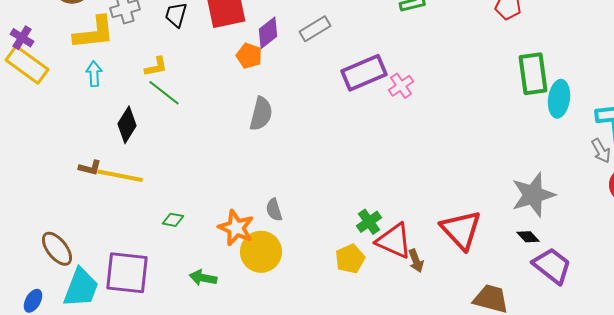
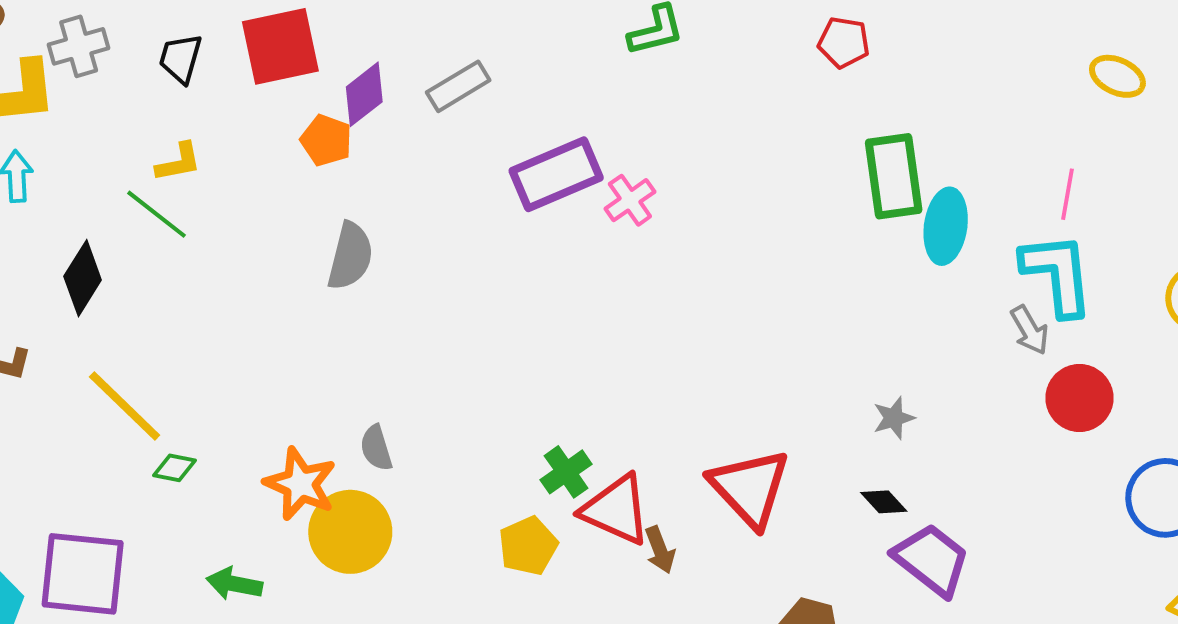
yellow L-shape: (156, 67) -> (178, 162), moved
yellow line: (120, 176) -> (125, 406), moved, turned 33
gray star: (533, 195) -> (894, 418), size x0.5

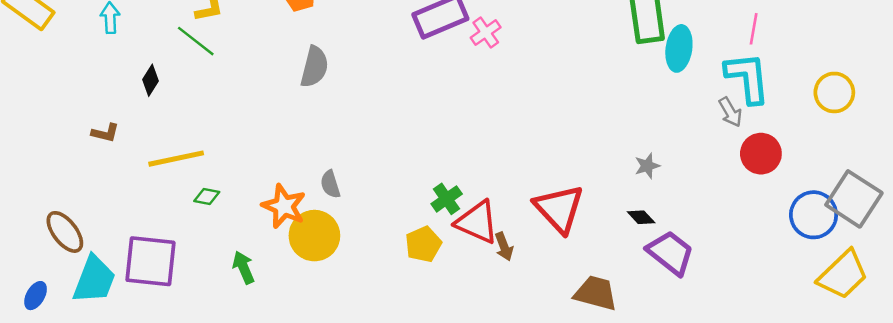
black diamond: (83, 278) -> (150, 80), size x0.7
yellow line: (125, 406) -> (176, 159), turned -56
green arrow: (234, 584) -> (243, 267), turned 56

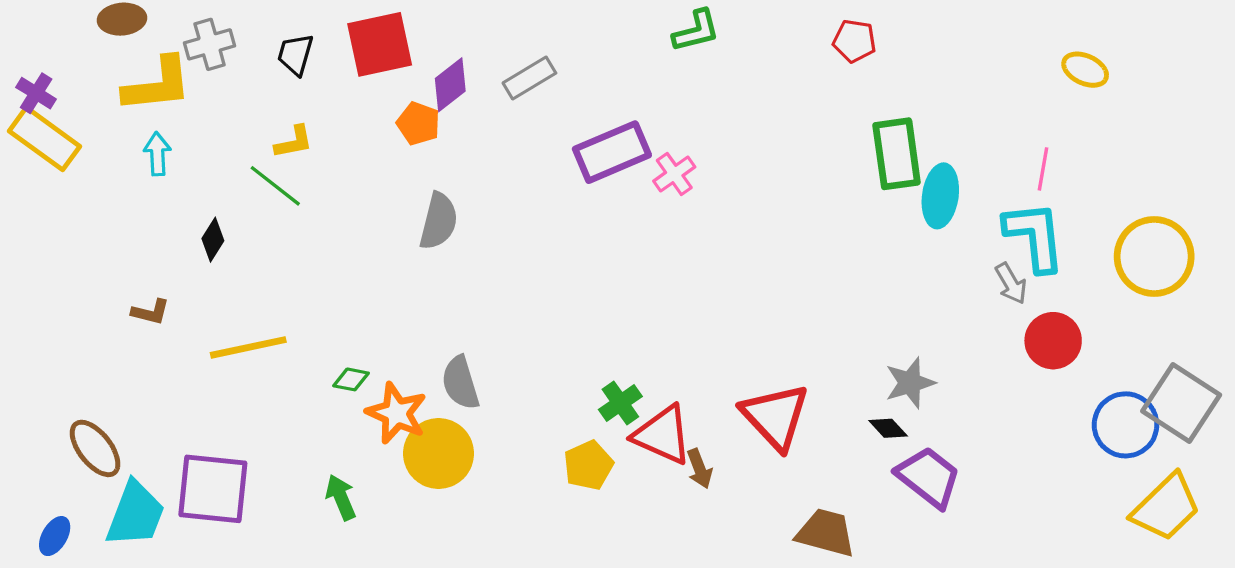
yellow circle: (834, 92) -> (1154, 257), size x1.4
gray star: (647, 166) -> (910, 383), moved, size x1.4
gray semicircle: (330, 184) -> (460, 383), size x1.4
green diamond: (207, 196) -> (351, 379), moved

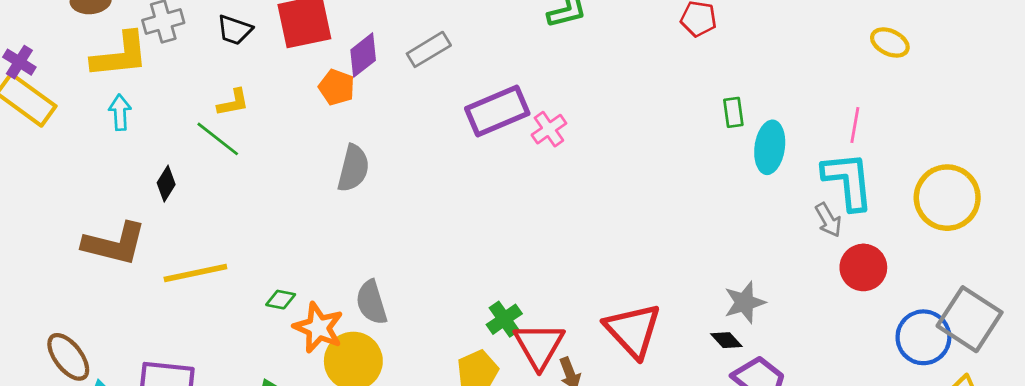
black trapezoid: (295, 54) -> (235, 30), turned -87
green rectangle: (897, 154) -> (733, 112), size x0.5
brown L-shape: (151, 312) -> (114, 244), size x2.0
red triangle: (662, 435) -> (539, 346), turned 36

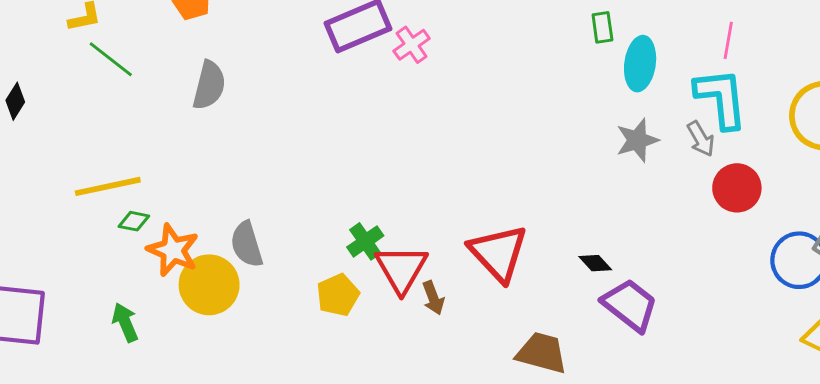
green line: (218, 139) -> (111, 59), moved
yellow line: (195, 273) -> (108, 186), moved
gray semicircle: (371, 302) -> (247, 244), moved
gray star: (745, 302) -> (637, 140), moved

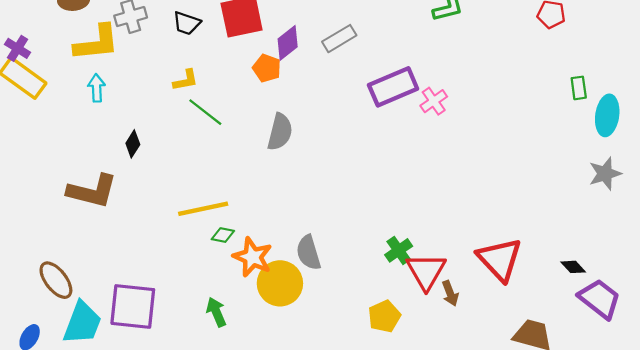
yellow pentagon: (338, 295) -> (384, 316), moved

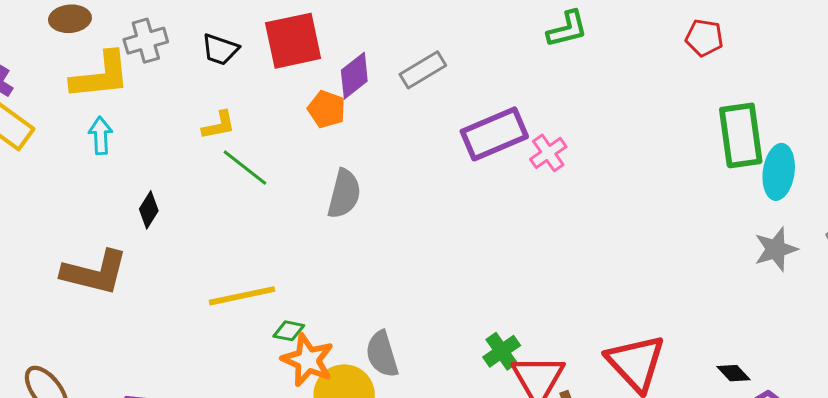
green rectangle: (579, 88) -> (741, 135), size x2.0
green diamond: (223, 235) -> (289, 331), moved

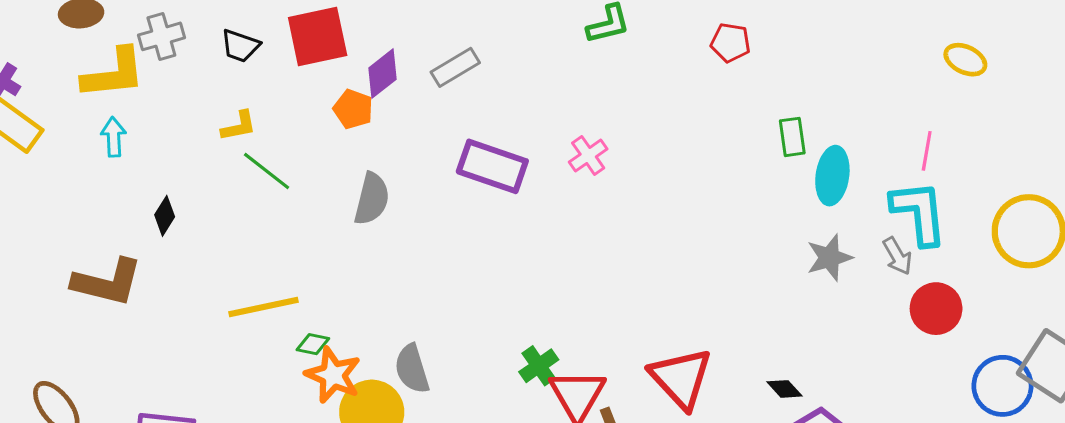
red pentagon: (704, 38) -> (730, 43), moved
purple rectangle: (494, 134) -> (492, 166), moved, turned 42
green rectangle: (741, 135) -> (792, 137), size x0.6

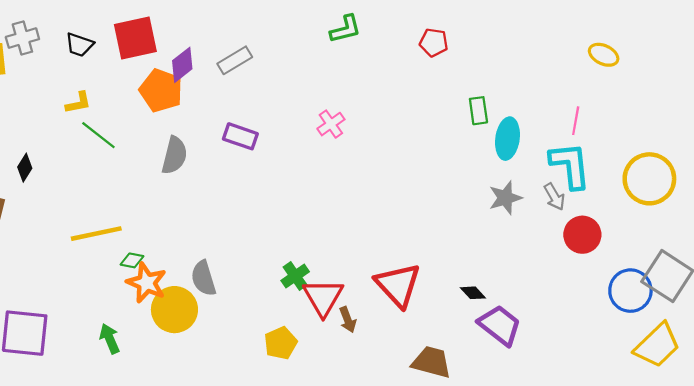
orange pentagon: (353, 109) -> (161, 91), size x1.5
purple rectangle: (492, 166) -> (240, 136), moved, size x0.7

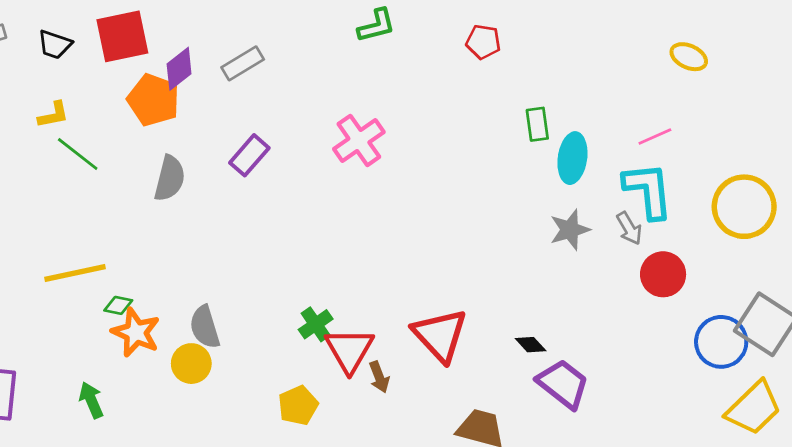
pink line: (576, 121) -> (655, 136), turned 56
pink cross: (331, 124) -> (359, 140), size x1.5
purple rectangle: (240, 136) -> (249, 155), turned -68
yellow circle: (174, 310) -> (191, 364), moved, size x0.7

